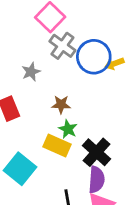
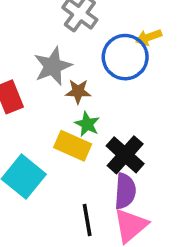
blue circle: (94, 57) -> (125, 57), moved
gray star: (31, 72) -> (53, 66), moved, size x1.5

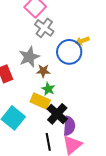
black cross: (125, 155) -> (57, 114), moved

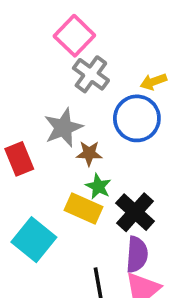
yellow arrow: (82, 41) -> (153, 82), moved
black cross: (57, 114) -> (135, 212), moved

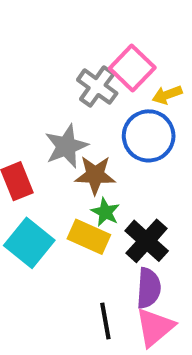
pink square: (74, 36) -> (132, 68), moved
brown star: (89, 153) -> (95, 175), size x1.4
cyan square: (34, 240) -> (29, 243), moved

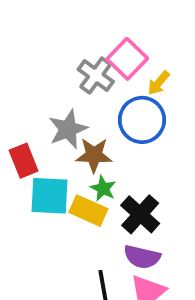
yellow arrow: (167, 95) -> (159, 83), turned -30
cyan square: (29, 243) -> (49, 196), moved, turned -36
purple semicircle: (149, 288) -> (142, 257), turned 99

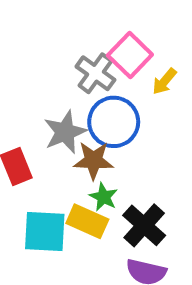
blue circle: (142, 120) -> (114, 122), moved
cyan square: (49, 196) -> (45, 231), moved

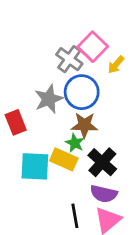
brown star: (93, 160) -> (84, 125), moved

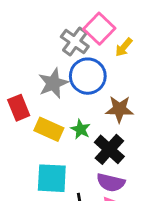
brown star: (84, 125) -> (119, 109), moved
yellow rectangle: (64, 159) -> (49, 129), moved
cyan square: (35, 166) -> (52, 178), moved

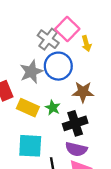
yellow arrow: (124, 47) -> (86, 44), turned -56
black cross: (109, 149) -> (75, 123), turned 30

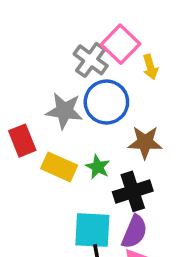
gray star: (31, 72) -> (64, 111), turned 30
cyan square: (30, 146) -> (92, 230), moved
purple semicircle: (76, 149) -> (134, 232), turned -80

